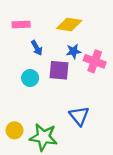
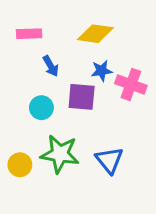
yellow circle: (14, 130) -> (20, 165), moved
green star: (43, 137) -> (60, 154), moved

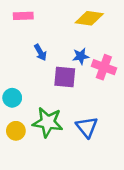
pink rectangle: (29, 34) -> (23, 16), moved
yellow diamond: (95, 34) -> (89, 18), moved
cyan circle: (41, 108) -> (12, 98), moved

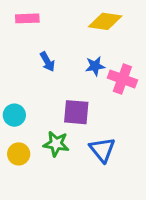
purple square: (65, 77) -> (76, 112), moved
green star: (48, 122) -> (56, 144), size x0.7

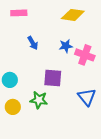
blue triangle: (102, 150) -> (87, 97), moved

